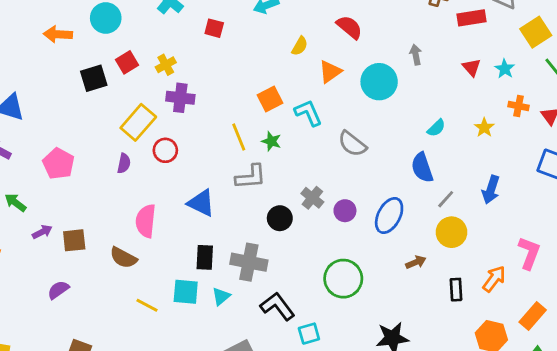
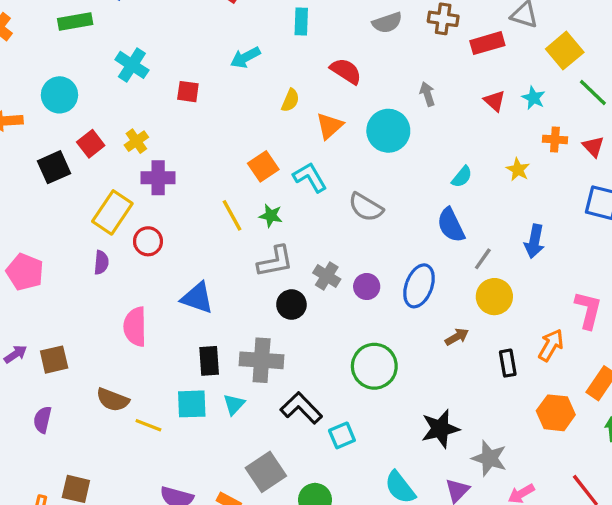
gray L-shape: (251, 177) -> (275, 261), moved
brown semicircle: (123, 258) -> (113, 400), moved
purple semicircle: (58, 290) -> (42, 420), turned -35

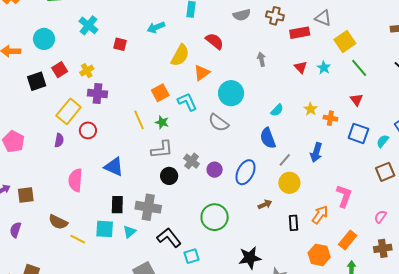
yellow semicircle: (290, 100) -> (180, 55), size x1.6
cyan circle: (388, 131) -> (231, 93), moved
orange cross: (555, 139) -> (330, 118), moved

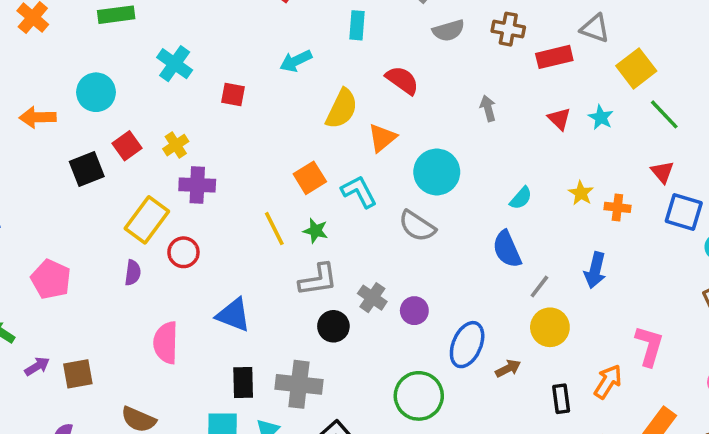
blue square: (358, 133) -> (684, 212), moved
blue ellipse: (245, 172) -> (467, 345), moved

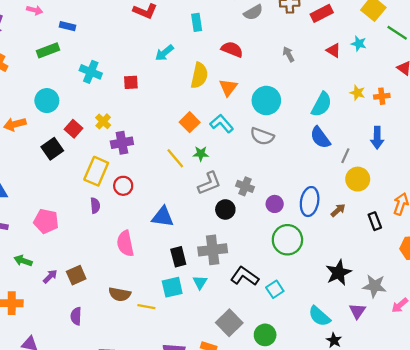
cyan semicircle: (521, 198) -> (321, 104), size x1.6
purple circle: (414, 311) -> (275, 204), moved

